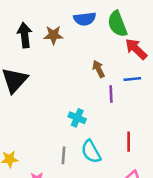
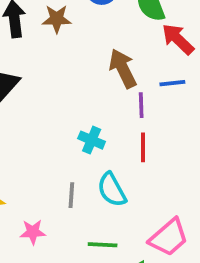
brown arrow: (99, 69) -> (123, 68), size x1.5
red line: (129, 142) -> (143, 147), moved

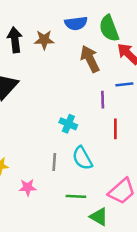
brown arrow: (123, 68) -> (90, 59), moved
red line: (143, 147) -> (115, 129), moved

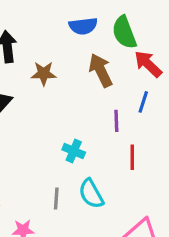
brown star: (44, 40) -> (44, 73), moved
blue line: (124, 84) -> (143, 102), turned -66

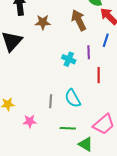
cyan cross: (74, 151) -> (69, 59), moved

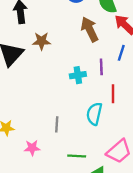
brown star: (43, 22) -> (42, 41), moved
cyan cross: (69, 59) -> (78, 75), turned -32
cyan semicircle: (73, 98) -> (94, 114), moved, turned 42

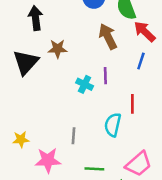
purple line: (101, 67) -> (105, 76), moved
cyan cross: (78, 75) -> (85, 84), moved, turned 35
pink star: (32, 148) -> (48, 160), size x1.5

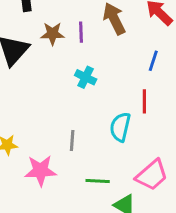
blue line: (141, 61) -> (153, 61), moved
purple line: (105, 76) -> (81, 32), moved

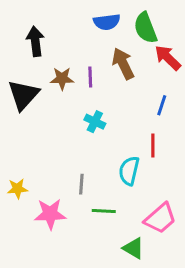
green line: (98, 181) -> (104, 211), moved

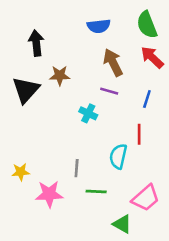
green semicircle: (145, 28) -> (147, 25), moved
purple line: (90, 77) -> (109, 91), moved, turned -72

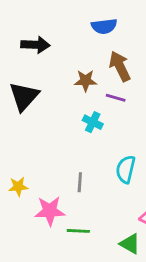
black arrow: (36, 43) -> (35, 45), turned 100
brown star: (60, 76) -> (86, 81), moved
green line: (96, 191) -> (78, 231), moved

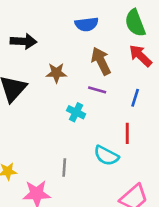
brown star: (86, 81) -> (56, 73), moved
cyan semicircle: (126, 169) -> (106, 156), turned -75

